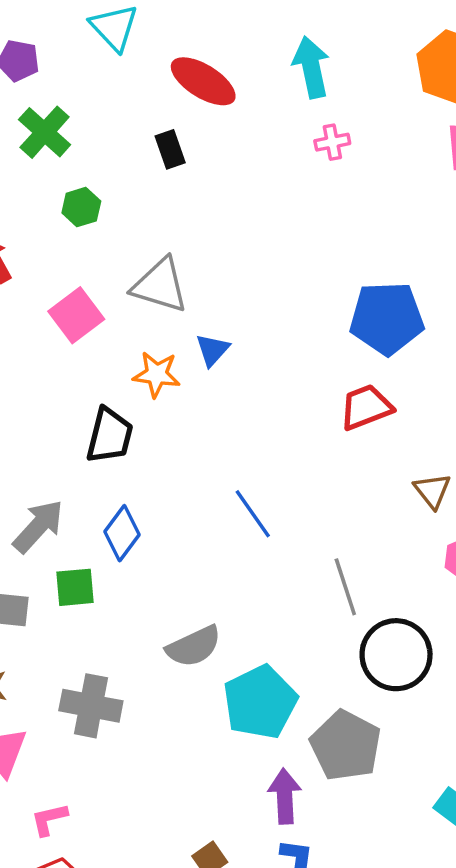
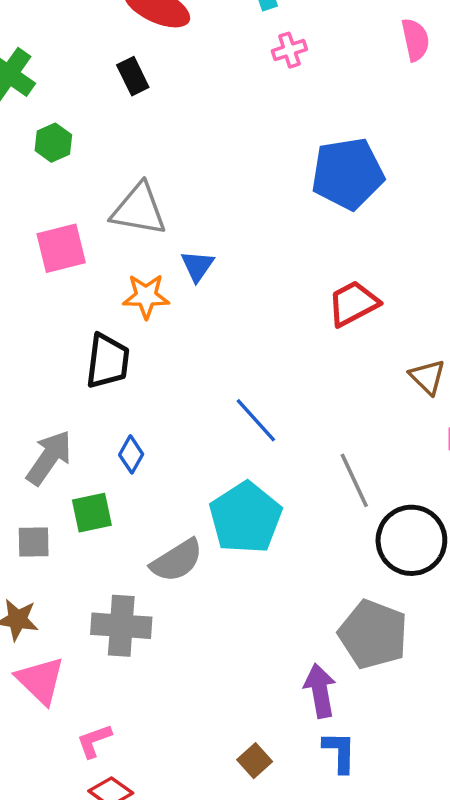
pink square: (76, 315) -> (61, 248), turned 30
blue pentagon: (387, 318) -> (348, 174), moved
blue diamond: (122, 533) -> (131, 454), size x0.7
gray semicircle: (194, 646) -> (177, 561), moved
cyan pentagon: (260, 702) -> (245, 518), moved

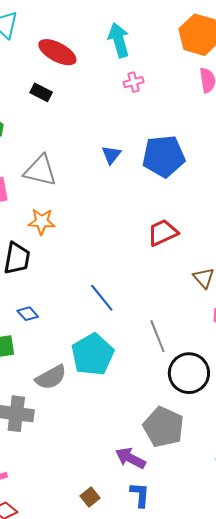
black rectangle: (133, 76) -> (41, 92), turned -40
blue triangle: (197, 266) -> (111, 155), moved
blue diamond: (131, 454) -> (28, 314), turned -75
purple arrow: (320, 691) -> (130, 458), turned -56

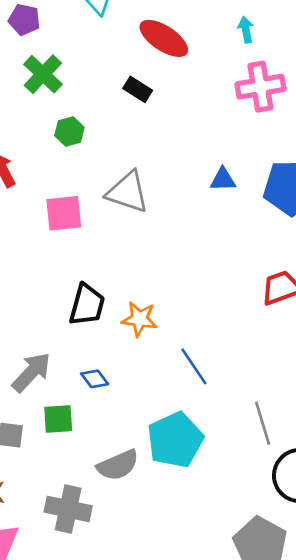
cyan arrow: (119, 40) -> (246, 30), size x0.6
pink cross: (134, 82) -> (260, 87), size x1.8
blue triangle: (111, 155) -> (223, 180), turned 45
orange star: (42, 222) -> (139, 319), moved

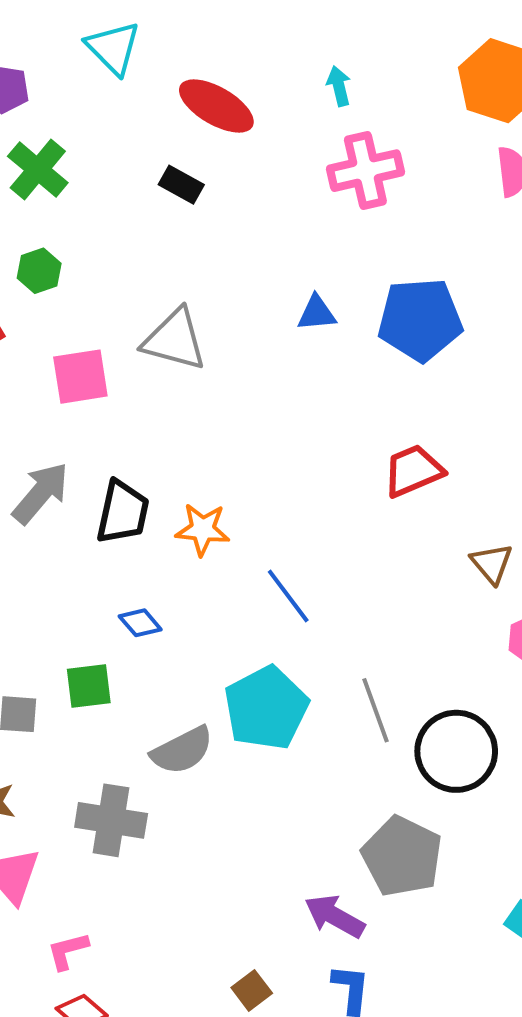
green hexagon: (69, 131) -> (39, 271), moved
gray arrow: (31, 372) -> (41, 493), moved
gray line: (263, 423) -> (375, 710), moved

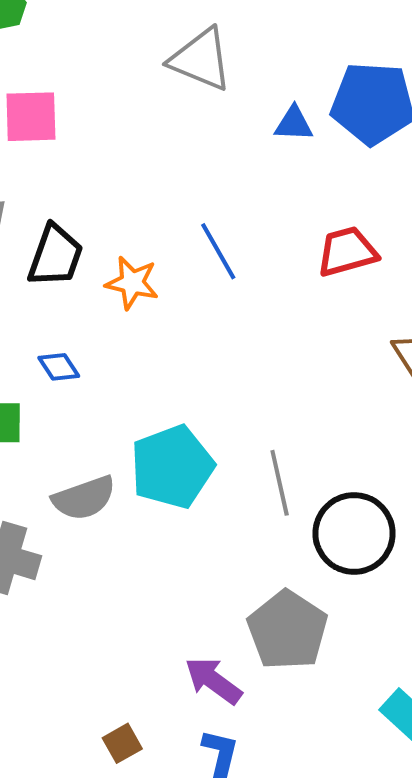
blue triangle: (317, 313) -> (294, 124), moved
gray triangle: (174, 340) -> (201, 59), moved
blue line: (288, 596) -> (218, 251), moved

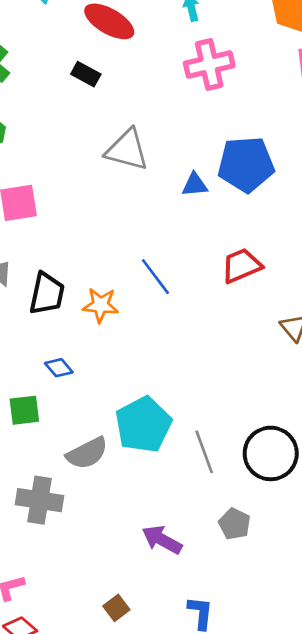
gray line: (280, 483) -> (204, 452), moved
gray pentagon: (287, 630) -> (235, 524), size x0.6
purple arrow: (213, 681) -> (162, 540), moved
brown square: (122, 743) -> (116, 608), moved

